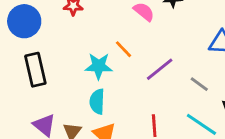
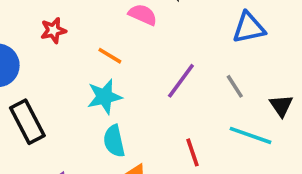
orange line: (124, 49) -> (110, 56), moved
gray line: (199, 84) -> (235, 86), turned 36

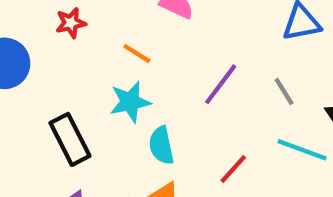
black rectangle: (27, 122) -> (70, 139), moved
cyan semicircle: (114, 141) -> (161, 145), moved
red line: (192, 152) -> (233, 169), turned 60

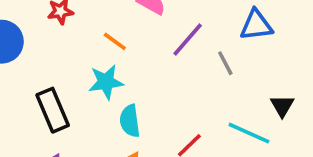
purple line: (221, 84) -> (188, 40), moved
gray line: (284, 92) -> (225, 63), moved

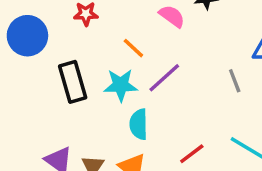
purple line: (188, 40) -> (164, 78), moved
black rectangle: (53, 110) -> (73, 82), moved

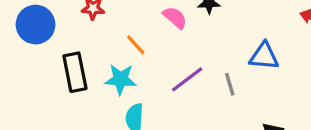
purple line: (164, 78) -> (187, 79), moved

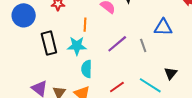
orange line: (136, 45) -> (85, 25), turned 48

